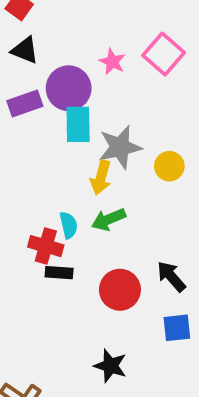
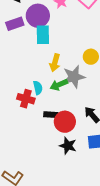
gray star: (120, 147) -> (74, 77), moved
black rectangle: (59, 273) -> (51, 115), moved
black star: (110, 366) -> (68, 146), moved

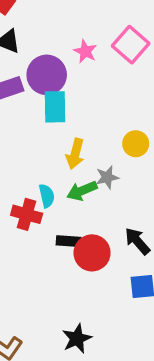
gray star: (74, 77) -> (107, 177), size x0.6
black star: (68, 146) -> (77, 339), moved, turned 30

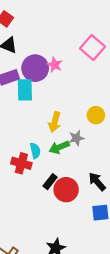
pink star: (85, 51) -> (55, 65), moved
cyan rectangle: (55, 107) -> (25, 90), moved
black rectangle: (69, 241) -> (50, 182), turned -56

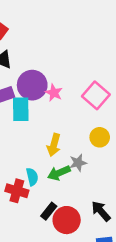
pink square: (92, 48) -> (96, 95), moved
pink star: (55, 65) -> (54, 93), moved

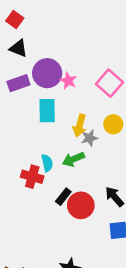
cyan rectangle: (21, 109) -> (47, 111), moved
yellow arrow: (54, 145) -> (80, 126), moved
gray star: (78, 163) -> (90, 138), moved

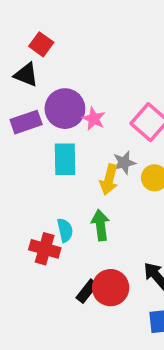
red square: (15, 20) -> (41, 44), moved
gray star: (90, 138) -> (124, 163), moved
green arrow: (73, 159) -> (100, 225), turned 105
black rectangle: (63, 197) -> (87, 291), moved

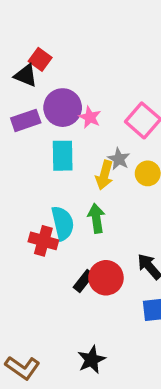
red square: (41, 44) -> (40, 59), moved
gray star: (124, 163) -> (119, 159), turned -30
cyan semicircle: (65, 230) -> (63, 223), size x1.5

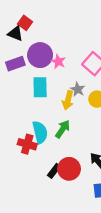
green arrow: (96, 218) -> (63, 129), turned 42

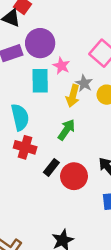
pink star: (58, 62) -> (61, 66), moved
cyan semicircle: (40, 132) -> (20, 117), moved
black rectangle: (54, 171) -> (51, 167), moved

